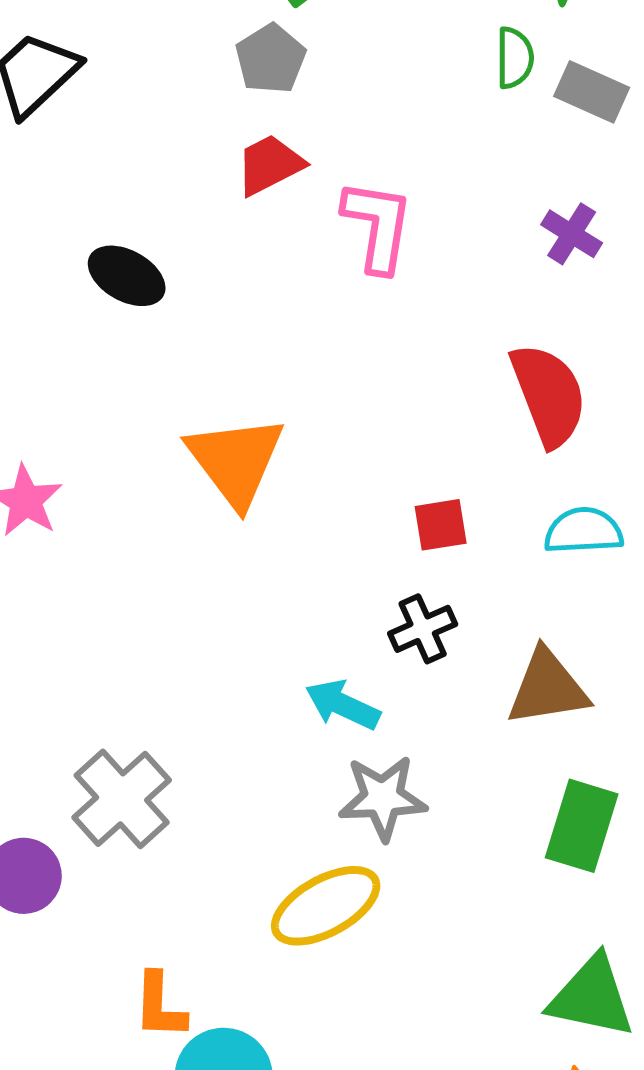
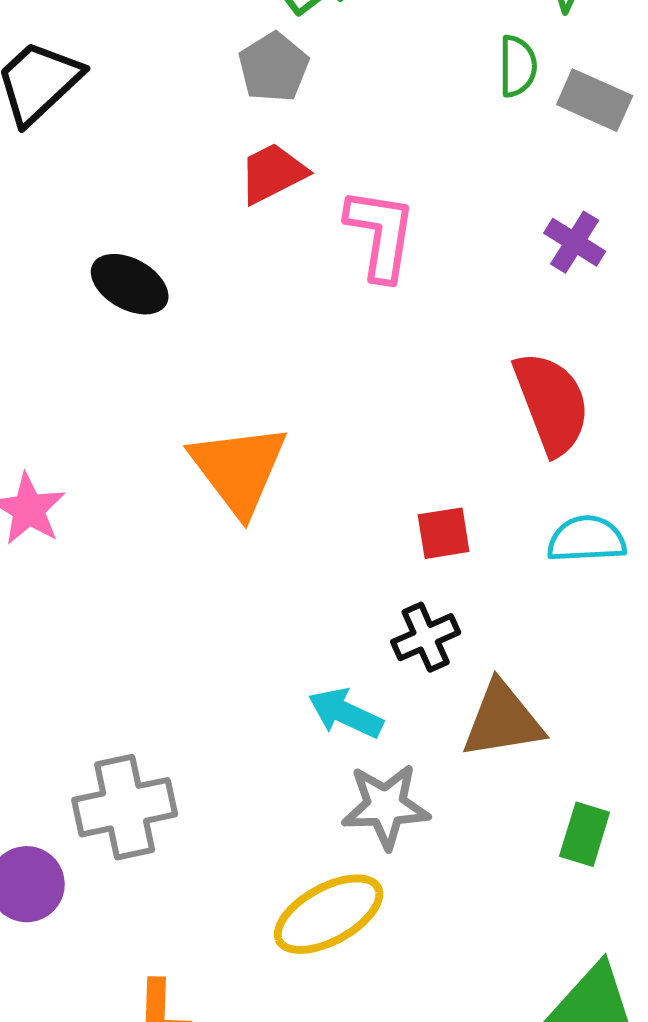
brown triangle: (548, 688) -> (503, 720), moved
gray cross: (122, 799) -> (125, 807), turned 30
green rectangle: (582, 826) -> (585, 834), size x0.7

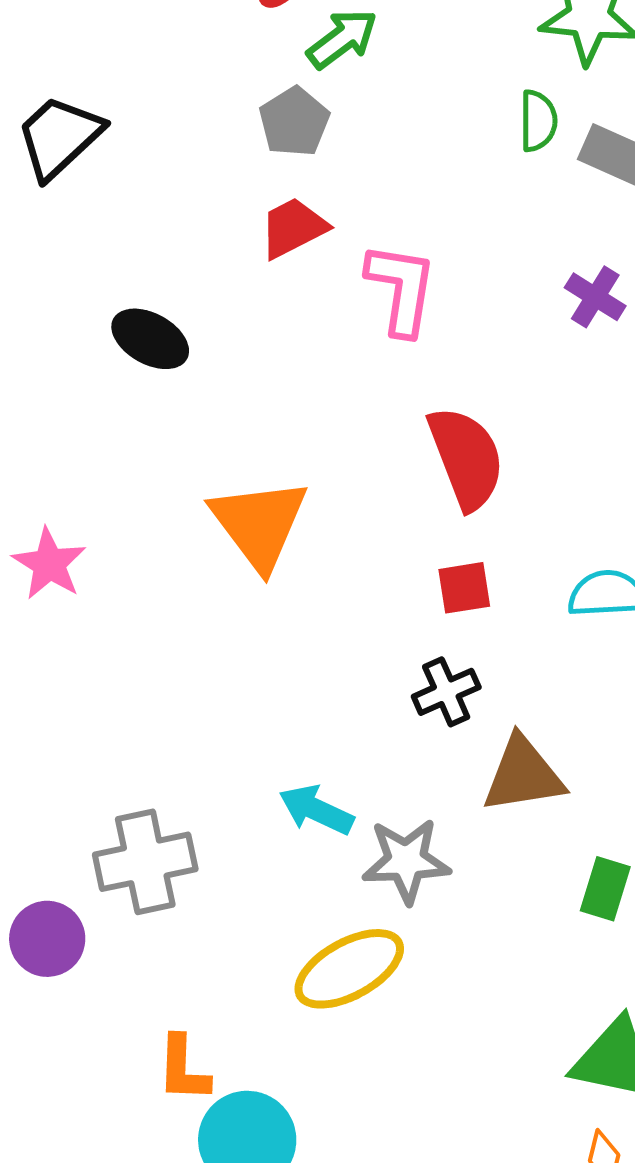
red semicircle: (552, 403) -> (466, 458), moved
cyan arrow: (346, 713) -> (316, 810), moved

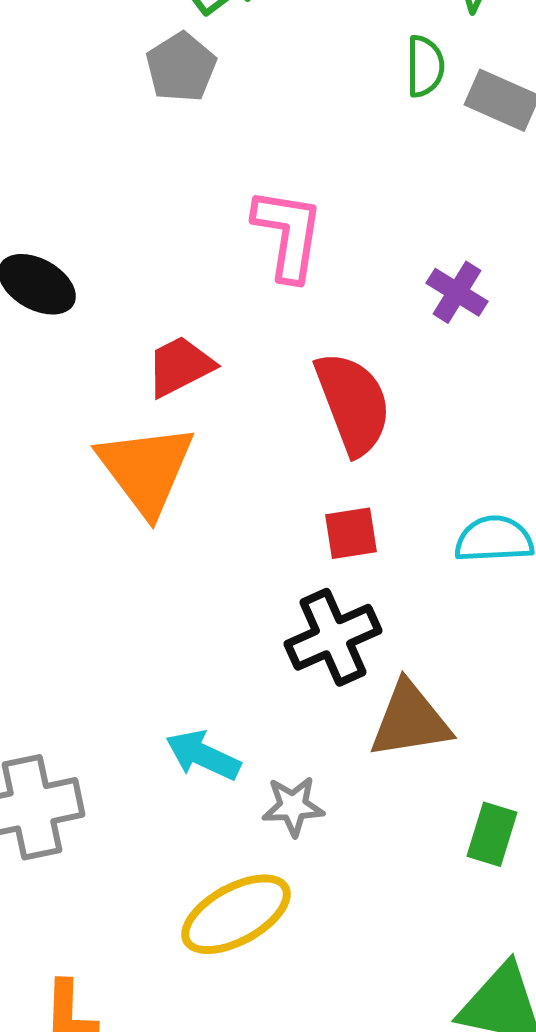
red trapezoid: (293, 228) -> (180, 366), moved
purple cross: (595, 297) -> (457, 292), moved
black cross: (446, 692) -> (333, 637), size x1.4
gray star: (406, 861) -> (293, 806), size x0.7

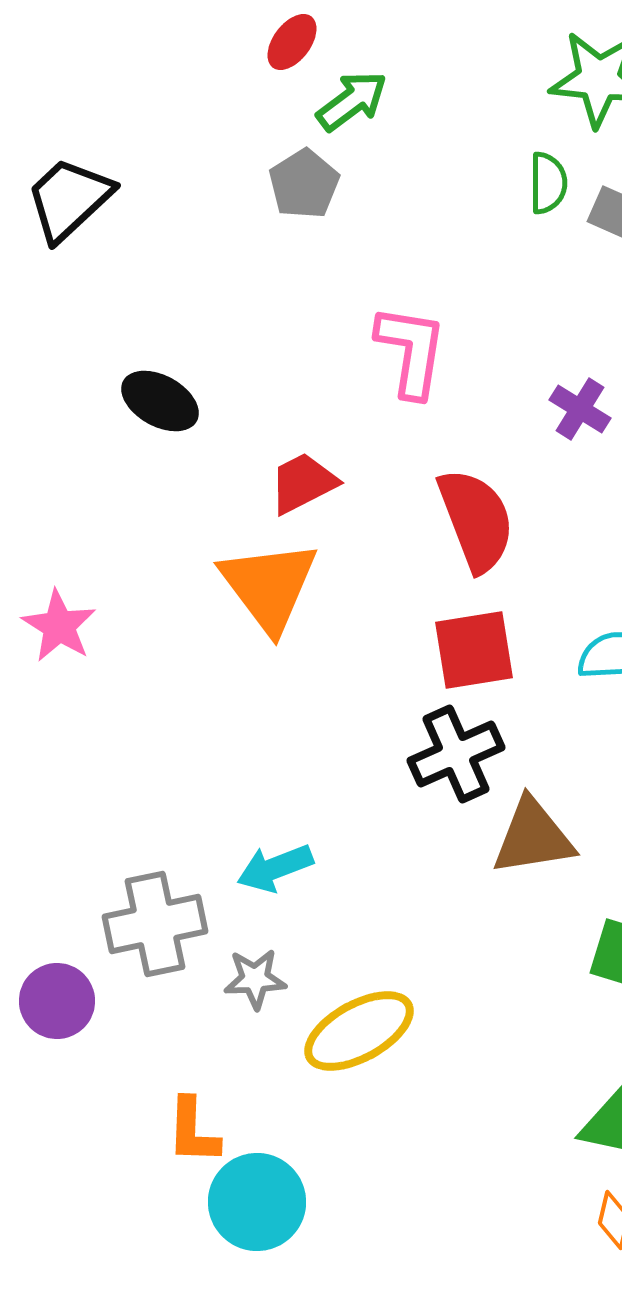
red square: (351, 533) -> (474, 650), size x1.5
cyan arrow: (203, 755) -> (275, 868), moved, turned -46
gray star: (293, 806) -> (255, 979), moved

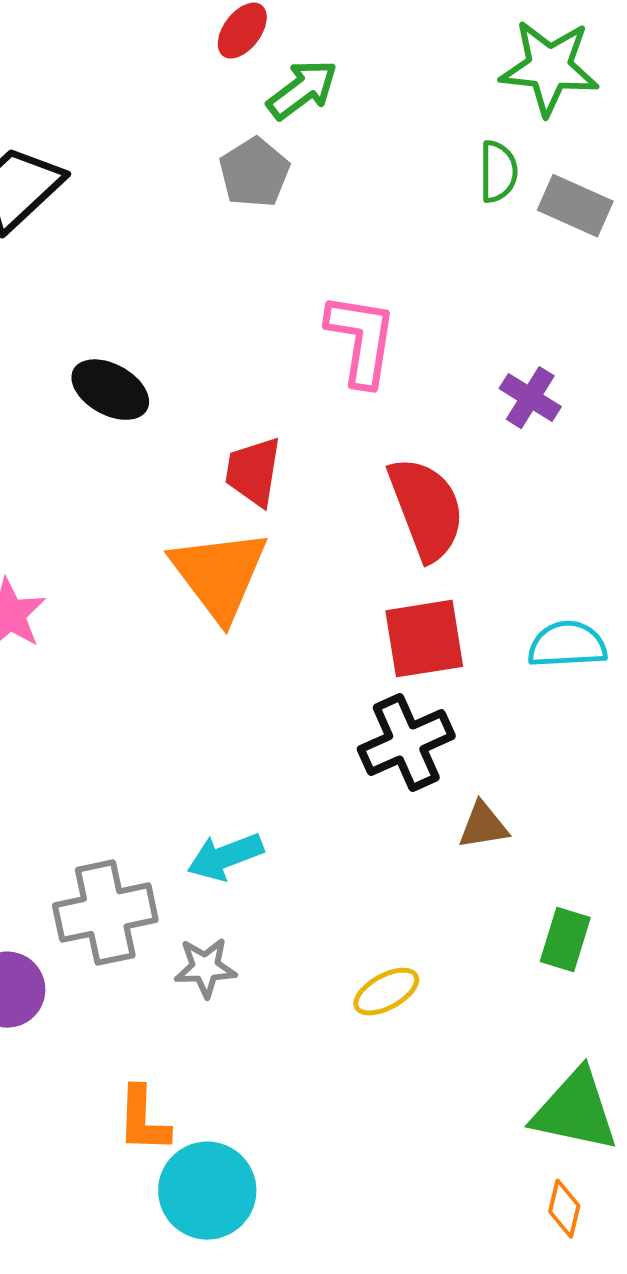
red trapezoid: (303, 483) -> (253, 472), turned -54
brown triangle: (533, 837) -> (483, 826), size x0.6
yellow ellipse: (359, 1031) -> (386, 992), moved, size x0.6

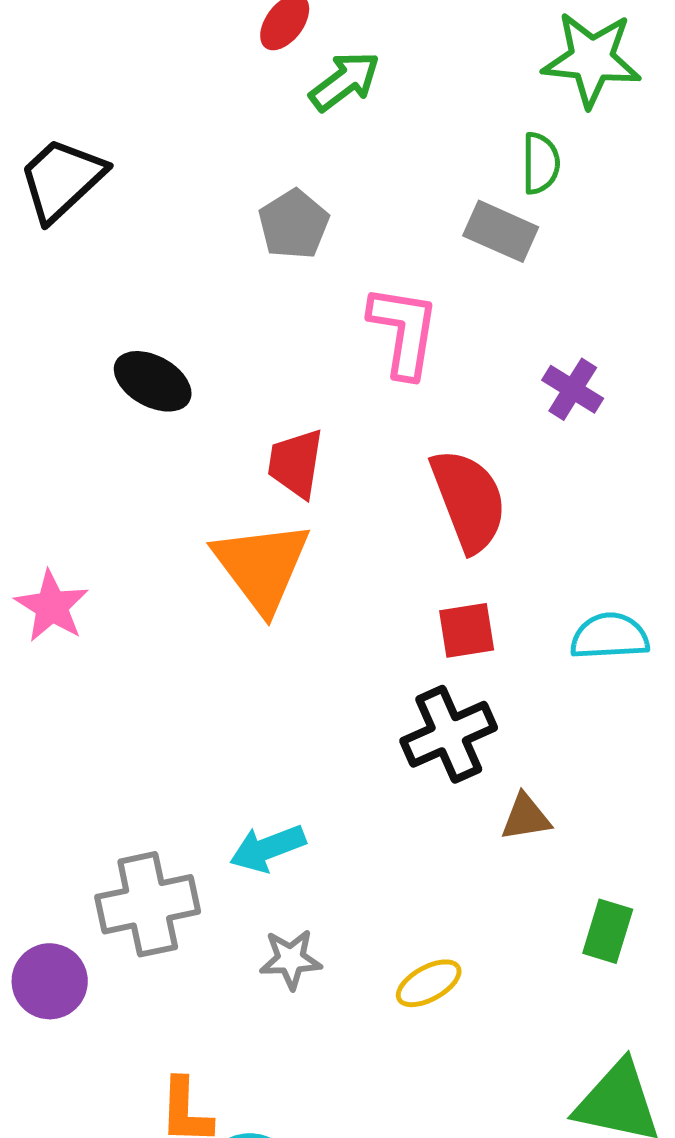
gray pentagon: (254, 173) -> (294, 224), moved
gray rectangle: (575, 206) -> (501, 231), moved
red square: (424, 639) -> (467, 630), size x0.7
gray star: (205, 968) -> (291, 959), moved

